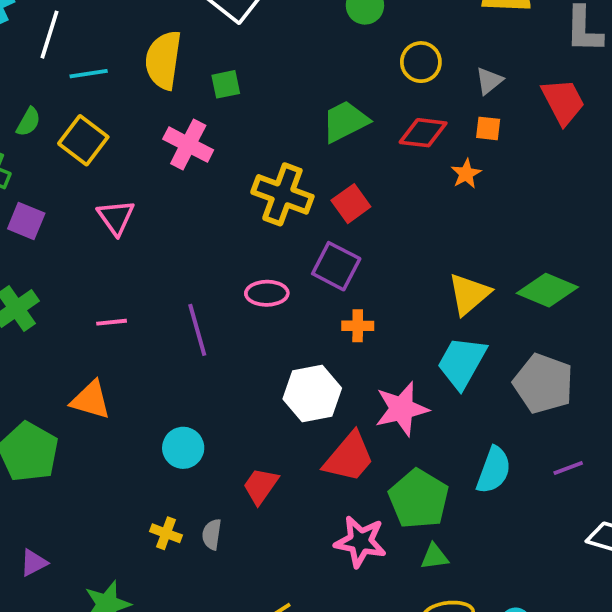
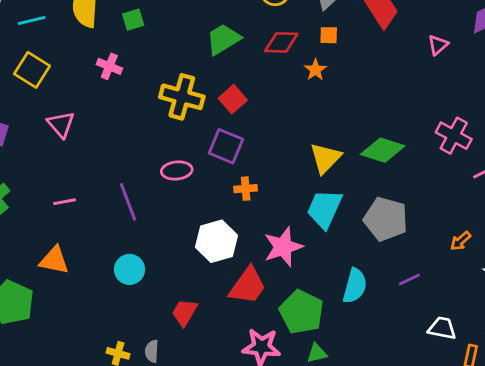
pink cross: (188, 145) -> (109, 66), size x0.7
cyan circle: (183, 448) -> (130, 269), moved

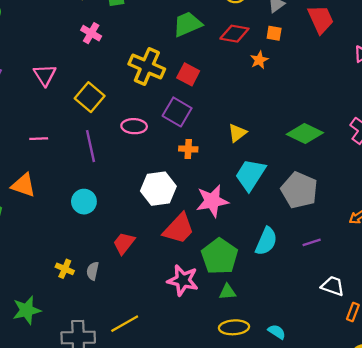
yellow square: (32, 70) -> (90, 97), moved
red square: (233, 99) -> (188, 74), turned -30
yellow triangle: (325, 158) -> (237, 133), moved, size x0.7

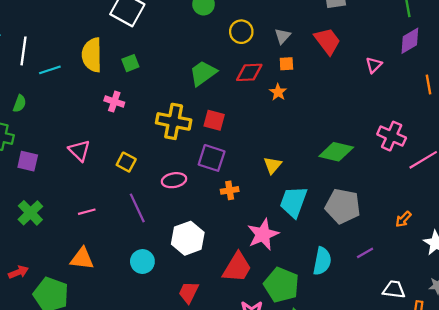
yellow square: (90, 97) -> (126, 162), size x0.7
white hexagon: (158, 189) -> (188, 238), moved

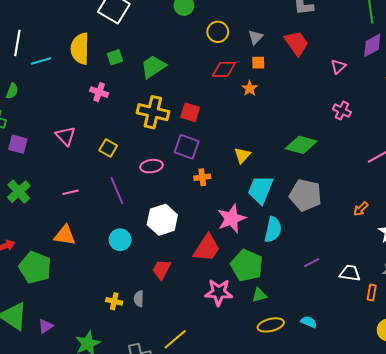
green trapezoid: (203, 73) -> (153, 67), moved
pink cross: (392, 136) -> (342, 111), moved, size x0.7
purple line: (365, 253) -> (312, 263), moved
cyan semicircle: (322, 261) -> (273, 230), moved

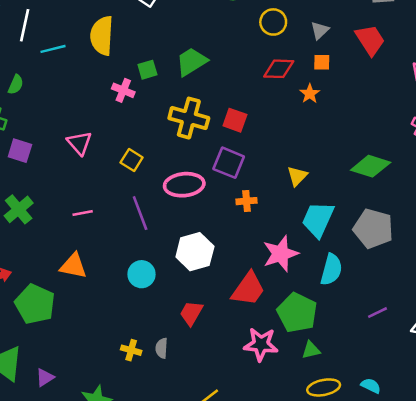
green square: (115, 57) -> (147, 70), moved
pink ellipse: (151, 166) -> (184, 185), size x1.4

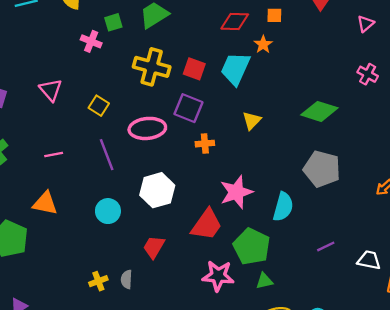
cyan trapezoid: (318, 219) -> (235, 69), moved
yellow cross: (131, 350) -> (98, 281), turned -36

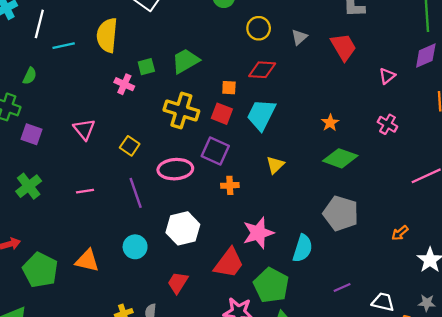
orange square: (274, 15) -> (229, 88), moved
orange star: (263, 44) -> (330, 123), moved
orange triangle: (45, 203) -> (87, 261), moved

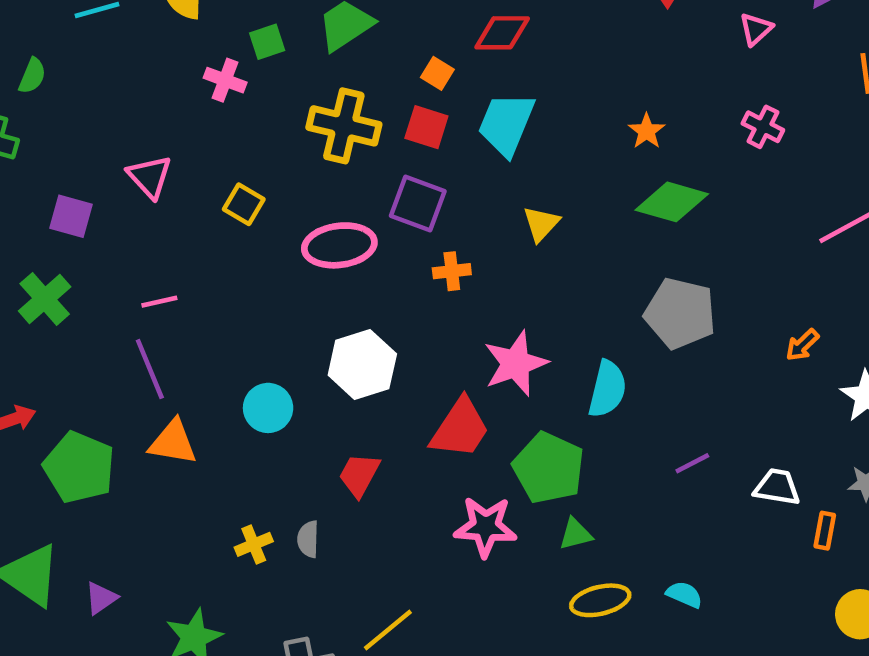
orange square: (229, 88) -> (437, 73), turned 32
purple square: (32, 134) -> (71, 216), moved
purple line: (136, 193) -> (150, 369), moved

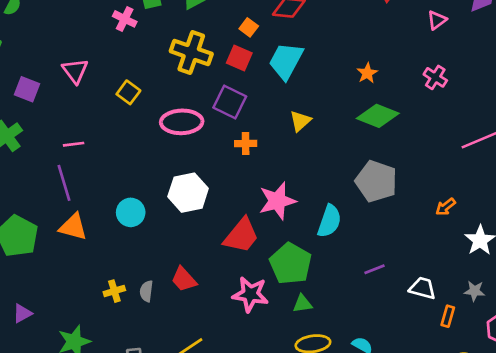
red trapezoid: (359, 475) -> (184, 279), moved, turned -76

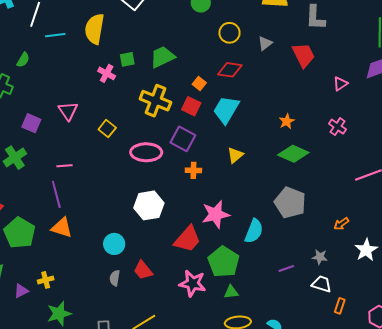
cyan circle: (131, 212) -> (114, 244), moved
yellow cross: (114, 291) -> (46, 280), moved
gray star: (475, 291) -> (320, 257), moved

